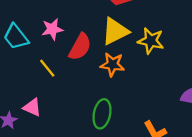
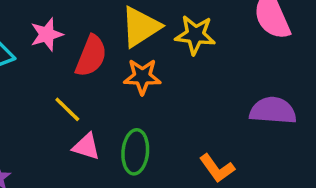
yellow line: (47, 68) -> (67, 109), moved
pink triangle: (32, 107) -> (86, 146), moved

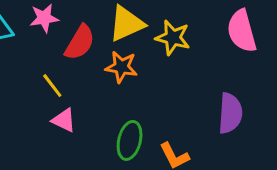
purple semicircle: (273, 111) -> (230, 113), turned 81
green ellipse: (135, 152) -> (130, 140), moved

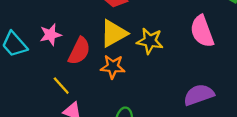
purple semicircle: (230, 113) -> (199, 95), turned -108

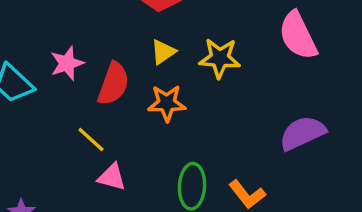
yellow triangle: (114, 33) -> (163, 52), size x0.6

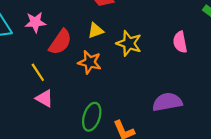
pink semicircle: (298, 36) -> (180, 42), size x0.7

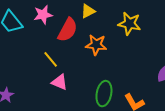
yellow triangle: (96, 31) -> (88, 11), moved

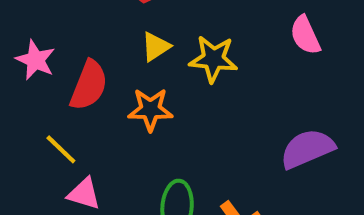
yellow triangle: (88, 11) -> (156, 47), moved
pink star: (43, 15) -> (35, 60), turned -30

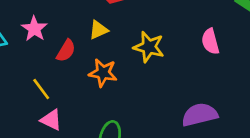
yellow triangle: (156, 47) -> (98, 30), moved
red semicircle: (89, 85) -> (66, 51), size x0.7

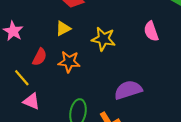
red semicircle: (66, 51) -> (40, 57), moved
purple semicircle: (200, 115) -> (128, 90), moved

